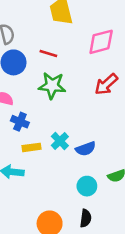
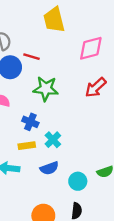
red line: (48, 53) -> (31, 57), moved
blue cross: (20, 122) -> (30, 122), moved
blue semicircle: (86, 149) -> (49, 168), moved

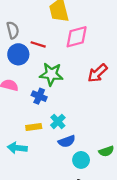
pink diamond: (91, 48) -> (77, 37), moved
blue cross: (30, 122) -> (39, 96), moved
blue semicircle: (49, 168) -> (67, 141), moved

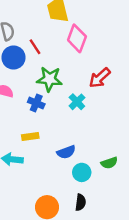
pink diamond: (77, 37) -> (77, 38), turned -55
red line: (38, 44) -> (35, 47), turned 40
cyan cross: (58, 121) -> (77, 102), moved

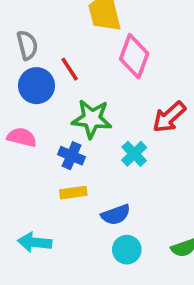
yellow rectangle: (30, 137) -> (73, 193), moved
blue semicircle: (66, 152) -> (116, 215), moved
cyan circle: (82, 172) -> (127, 250), moved

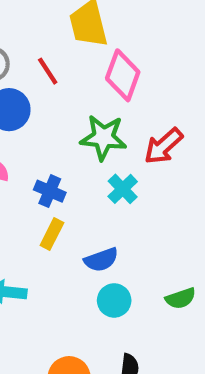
red line: (70, 69) -> (48, 71), moved
green star: (92, 119) -> (103, 137), moved
yellow rectangle: (73, 193) -> (52, 234), turned -55

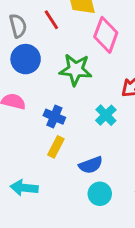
red line: (48, 71) -> (51, 20), moved
green star: (103, 137) -> (76, 70), moved

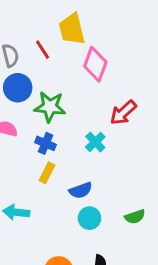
green star: (76, 70) -> (50, 107), moved

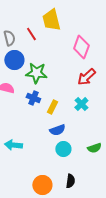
pink diamond: (95, 64) -> (81, 47), moved
cyan cross: (95, 142) -> (81, 104), moved
yellow rectangle: (47, 173) -> (52, 107), moved

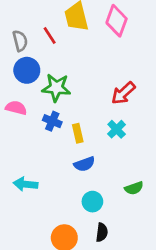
pink diamond: (81, 47) -> (117, 21), moved
yellow rectangle: (52, 107) -> (78, 133), turned -40
cyan circle: (63, 149) -> (92, 202), moved

